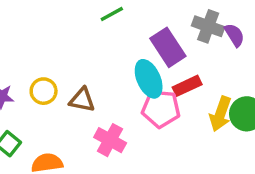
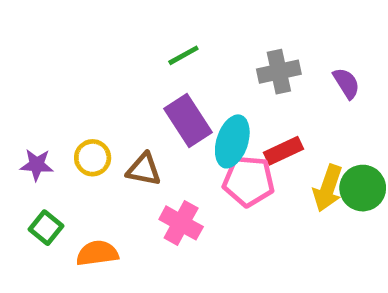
gray cross: (208, 26) -> (279, 72), moved, turned -32
purple rectangle: (168, 47) -> (188, 121), moved
cyan ellipse: (149, 79) -> (232, 141), turned 42

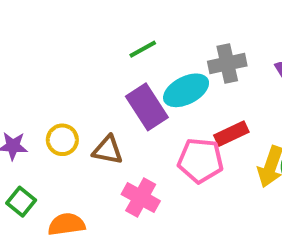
cyan ellipse: (232, 141) -> (186, 90), moved, turned 45

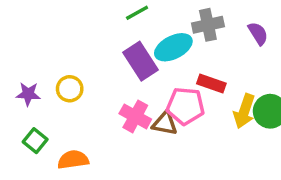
red rectangle: (231, 134) -> (211, 84), turned 44
brown triangle: (108, 150) -> (165, 123), moved
pink cross: (141, 198) -> (135, 116), moved

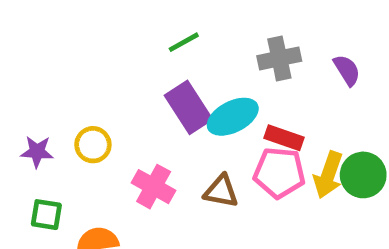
cyan ellipse: (173, 47) -> (233, 117), moved
pink pentagon: (185, 106) -> (279, 173), moved
pink cross: (135, 116) -> (154, 187), moved
green square: (35, 141) -> (46, 215), turned -30

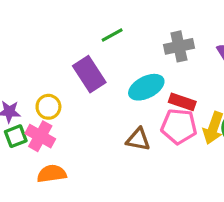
purple rectangle: (188, 107) -> (89, 74), moved
pink cross: (154, 187) -> (40, 136), moved
green square: (46, 215) -> (16, 136), moved, turned -30

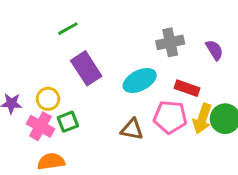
green line: (112, 35) -> (68, 29), moved
red rectangle: (182, 102) -> (187, 88), moved
green square: (16, 136) -> (68, 122), moved

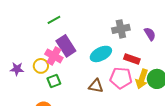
pink cross: (40, 126) -> (54, 56), moved

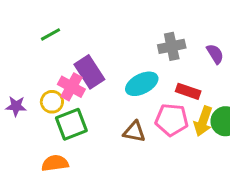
green line: (54, 20) -> (50, 34), moved
green square: (54, 81) -> (71, 124), size x1.5

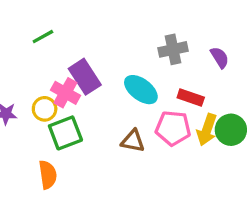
cyan ellipse: (142, 84) -> (141, 90), turned 64
orange semicircle: (55, 163) -> (48, 175), turned 90

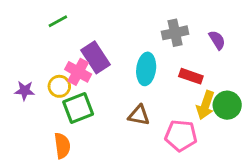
cyan ellipse: (141, 90) -> (146, 69), turned 60
pink pentagon: (173, 128) -> (181, 136), moved

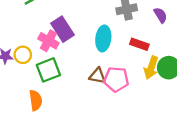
yellow circle: (59, 86) -> (23, 55), moved
pink pentagon: (181, 136) -> (116, 79), moved

